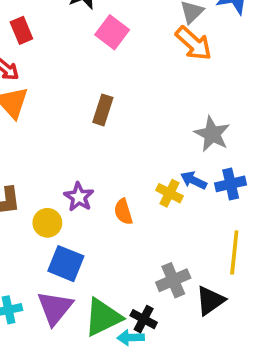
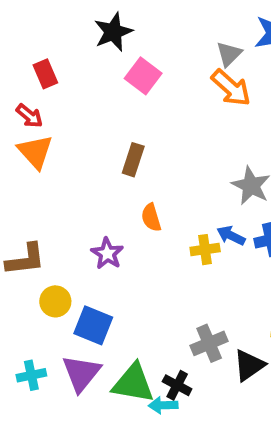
yellow cross: (170, 193) -> (205, 250), turned -35
orange semicircle: (123, 212) -> (151, 218), moved
yellow circle: (47, 223) -> (55, 301), moved
green triangle: (103, 317) -> (133, 383), turned 36

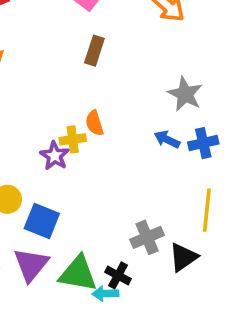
brown rectangle: (133, 160) -> (94, 51), moved
yellow cross: (205, 250) -> (73, 139), moved

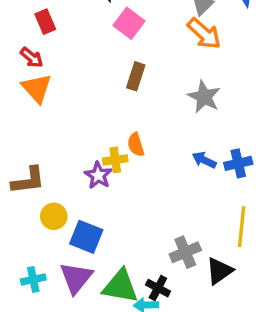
gray star: (185, 94) -> (204, 97), moved

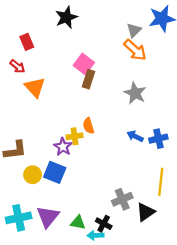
pink square: (129, 23) -> (84, 64), moved
orange triangle: (37, 88) -> (35, 87), moved
blue square: (86, 237) -> (55, 172), moved
cyan cross: (33, 280) -> (19, 218), size x1.5
green triangle: (120, 286) -> (78, 223), size x0.6

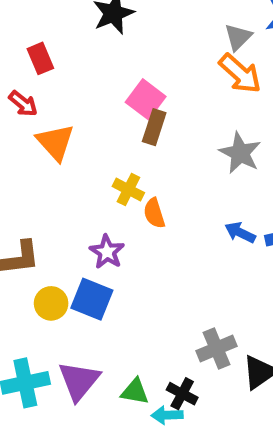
yellow cross: (75, 136) -> (128, 190), moved, turned 35

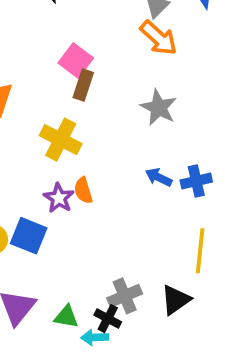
yellow cross: (128, 190) -> (61, 140), size x1.5
orange semicircle: (154, 213) -> (83, 190), moved
purple star: (107, 252) -> (59, 198), moved
gray cross: (217, 349) -> (125, 296), moved

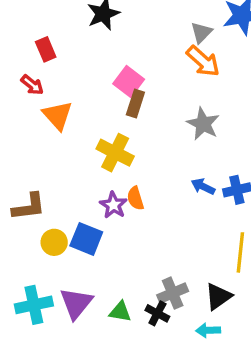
cyan arrow: (95, 337) -> (208, 330), moved

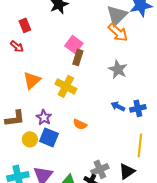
gray triangle: (201, 32) -> (117, 15), size x1.6
orange triangle: (58, 115) -> (32, 80), moved, turned 30
orange semicircle: (135, 198) -> (80, 124), moved, turned -48
purple star: (113, 205) -> (44, 117), moved

